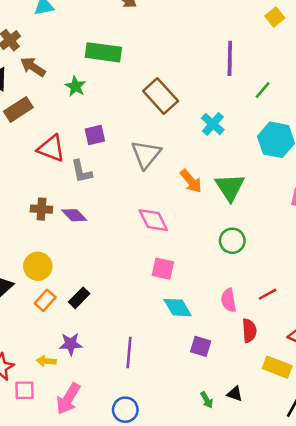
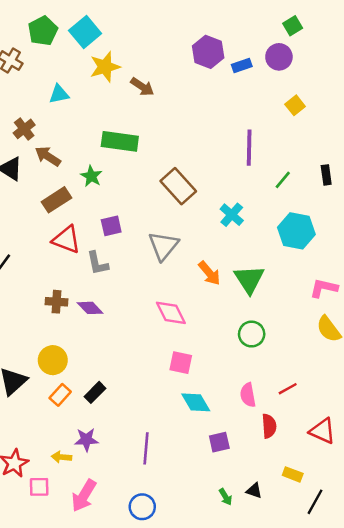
brown rectangle: (18, 109) -> (56, 200), moved
purple square: (201, 346) -> (219, 442), turned -30
yellow rectangle: (277, 367) -> (293, 474), moved, size x0.7

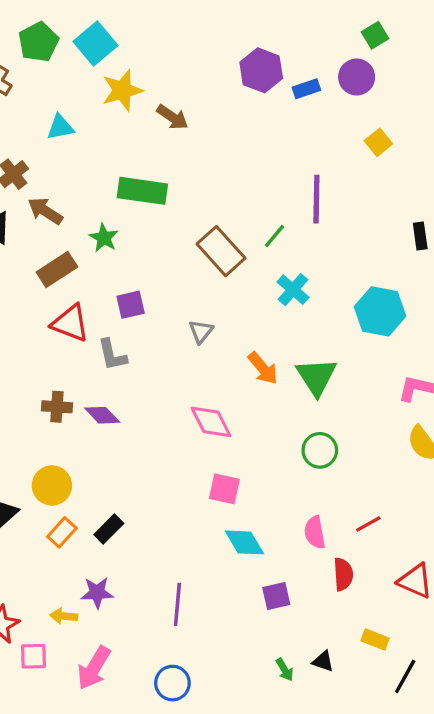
green line: (283, 180) -> (275, 236), moved
gray triangle: (163, 246) -> (201, 331), size x0.6

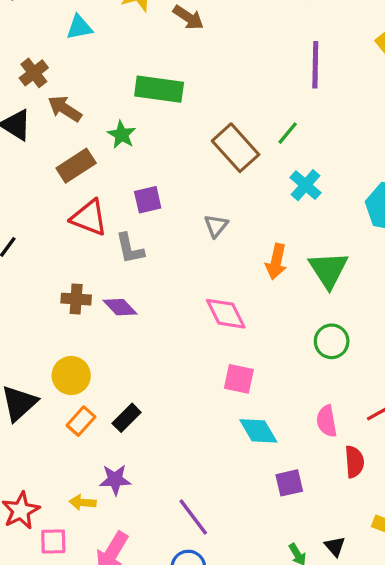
purple line: (316, 199) -> (315, 65), moved
orange arrow: (263, 368) -> (276, 262), turned 52
purple line: (177, 604) -> (193, 517), moved, turned -42
black triangle: (323, 661) -> (335, 546), turned 30

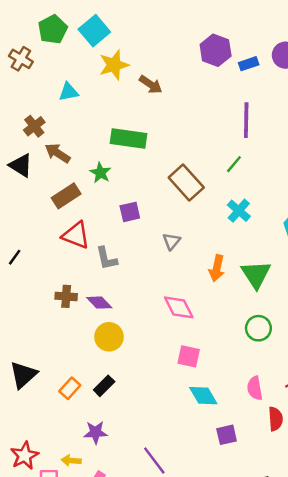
green line: (288, 133) -> (234, 164), moved
purple square: (148, 200) -> (130, 212), moved
yellow circle: (71, 376) -> (109, 337), moved
yellow arrow: (83, 502) -> (71, 461), moved

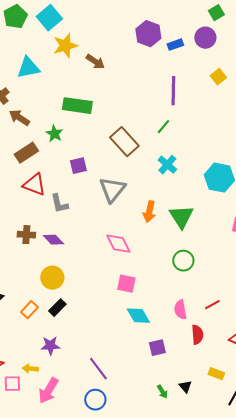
cyan triangle: (69, 92) -> (28, 68), size x1.4
gray triangle: (171, 241) -> (112, 190), size x1.8
yellow circle: (109, 337) -> (52, 278), moved

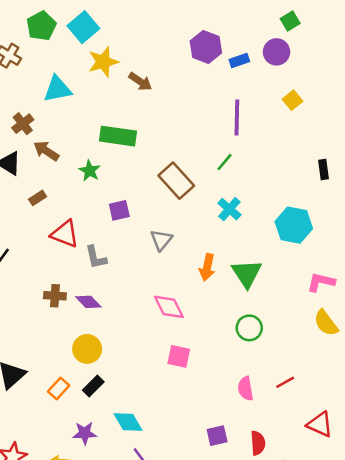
brown rectangle: (26, 153) -> (38, 198), moved, size x0.6
gray triangle: (112, 190) -> (161, 240), size x0.7
cyan diamond: (138, 316) -> (128, 422), moved
red semicircle: (197, 335) -> (258, 443), moved

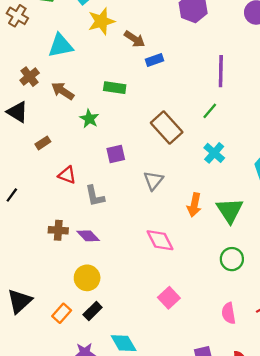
blue rectangle: (239, 61) -> (154, 60), moved
green rectangle: (118, 136) -> (115, 88), size x0.7
brown arrow: (46, 151) -> (63, 91), moved
red triangle: (65, 234) -> (67, 175), size x0.7
pink square: (179, 356) -> (169, 298), moved, turned 35

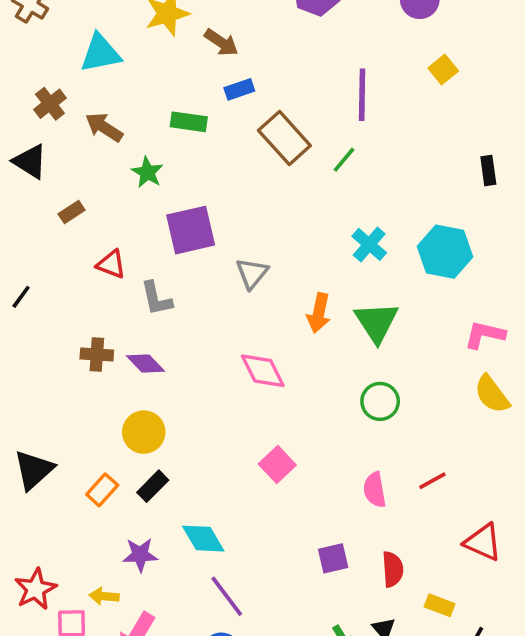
blue rectangle: (154, 60) -> (239, 89), moved
brown rectangle: (167, 127) -> (284, 138), moved
cyan cross: (214, 153) -> (369, 244), moved
purple square: (116, 154) -> (191, 230), size x1.6

